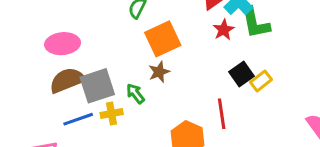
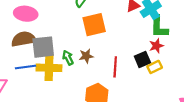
red star: (224, 30) -> (156, 46), moved
brown star: (159, 72) -> (86, 56), moved
yellow cross: (112, 114) -> (49, 68), size x1.6
red line: (222, 114) -> (115, 67), moved

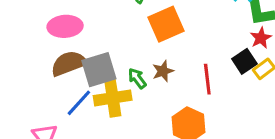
blue line: (26, 67) -> (79, 103), turned -30

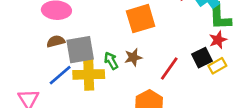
brown semicircle: (69, 63) -> (56, 41), size x0.6
red line: (207, 79) -> (169, 69), turned 35

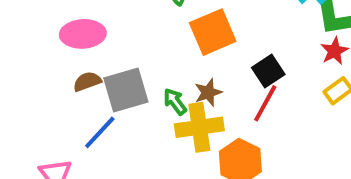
black square: (202, 58) -> (268, 71), moved
yellow cross: (89, 74) -> (199, 127), moved

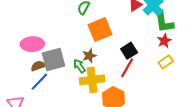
pink ellipse: (83, 34) -> (32, 44), moved
brown semicircle: (87, 82) -> (38, 66), moved
brown star: (208, 93) -> (89, 56), moved

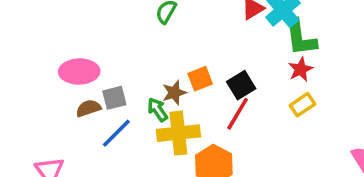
orange square: (100, 30) -> (200, 79), moved, size x0.6
gray square: (54, 59) -> (114, 98), size x0.6
blue line: (39, 82) -> (116, 133), moved

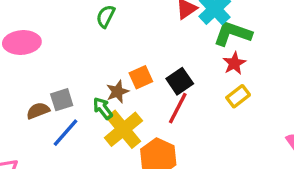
green L-shape: (300, 37) -> (233, 34), turned 120
pink ellipse: (79, 72) -> (22, 43), moved
yellow cross: (178, 133) -> (123, 129), turned -30

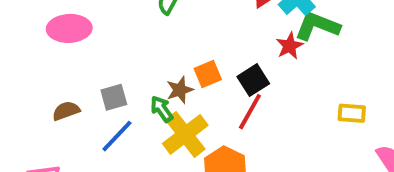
red star: (234, 63) -> (290, 46), moved
yellow rectangle: (238, 96) -> (352, 113), moved, turned 40
brown semicircle: (38, 111) -> (66, 111), moved

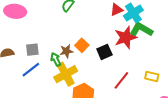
red star: (290, 46) -> (126, 37), size x1.6
orange square: (208, 74) -> (82, 45), turned -32
red line: (250, 112) -> (121, 80), moved

